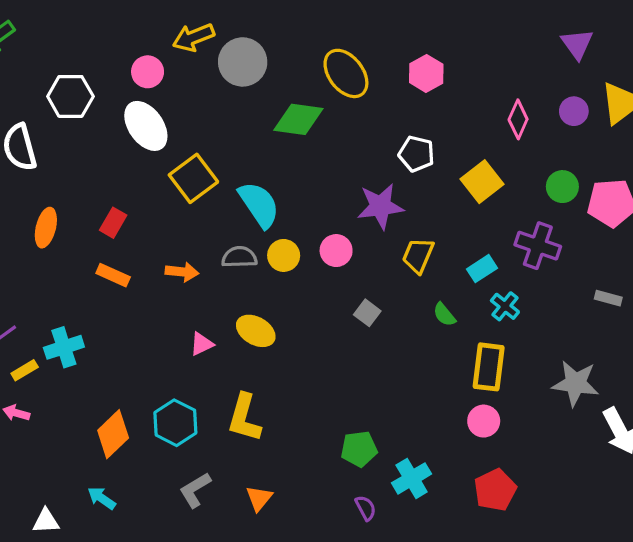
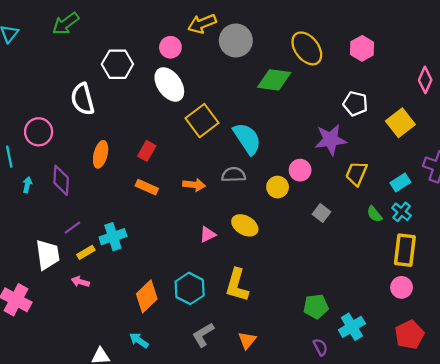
yellow circle: (284, 255) -> (278, 187), moved
cyan cross: (505, 306) -> (402, 212), moved

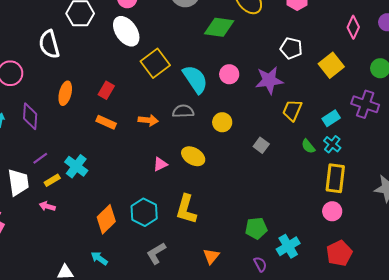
pink circle: (300, 170) -> (229, 74), moved
cyan cross: (113, 237) -> (76, 166), turned -35
orange triangle: (247, 340) -> (211, 256), moved

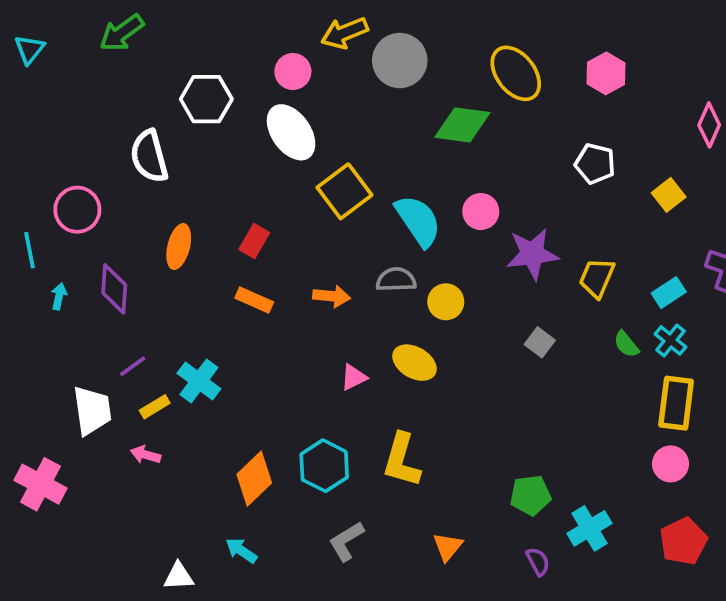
yellow square: (331, 65) -> (669, 195), size x0.7
purple star: (269, 80) -> (532, 254), moved
yellow circle: (222, 122) -> (446, 302), moved

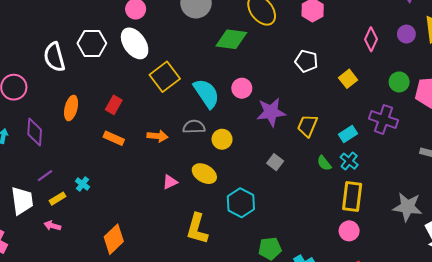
white hexagon: (206, 99) -> (92, 43), moved
cyan cross: (199, 381) -> (83, 184), size x0.6
cyan hexagon: (324, 466) -> (241, 203), moved

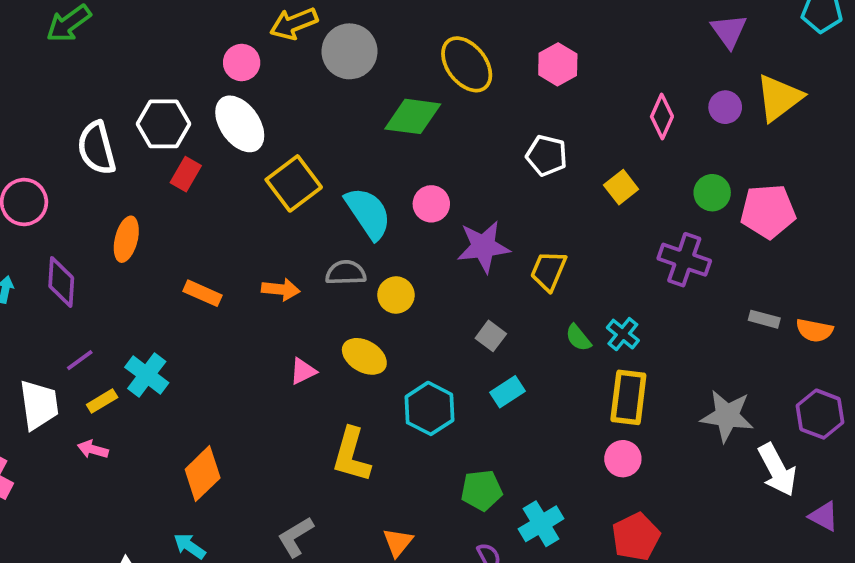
red rectangle: (114, 105) -> (186, 174), moved
cyan rectangle: (348, 134) -> (508, 392), moved
cyan cross: (83, 184) -> (147, 375), size x1.6

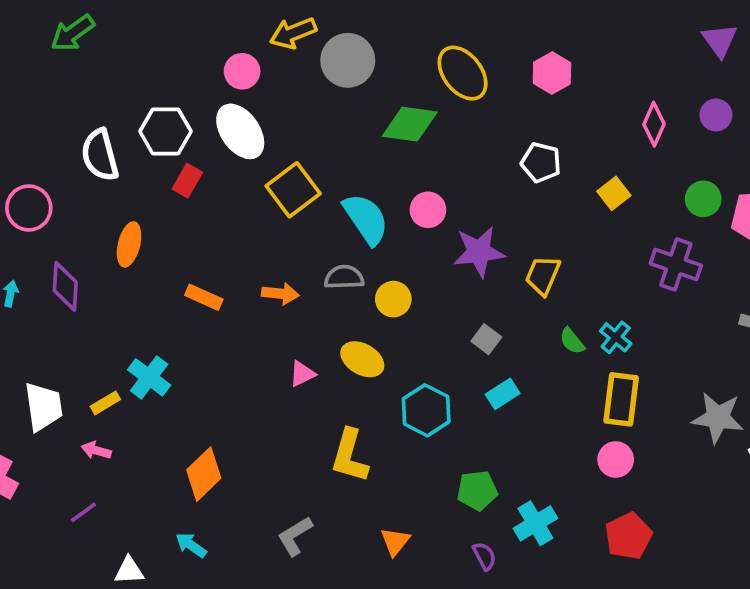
purple line: (80, 360) -> (83, 512), moved

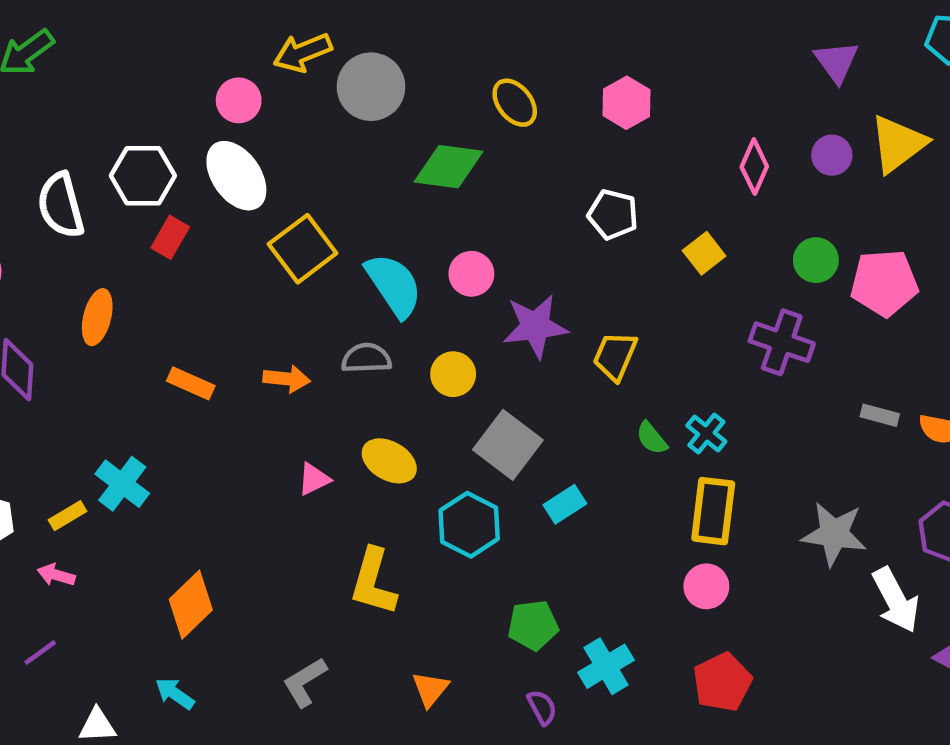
yellow ellipse: (463, 73) -> (515, 103), size x0.7
yellow circle: (393, 299) -> (453, 374), moved
gray square: (486, 339) -> (508, 445), moved, size x1.8

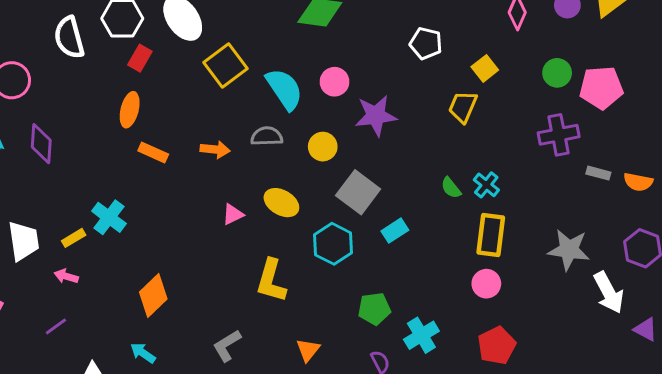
orange ellipse: (97, 317) -> (130, 110), moved
purple cross: (782, 342) -> (559, 135), moved, turned -30
yellow trapezoid: (615, 356) -> (463, 107), moved

